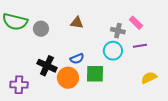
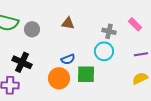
pink rectangle: (136, 23) -> (135, 24), moved
purple line: (140, 46) -> (141, 54), moved
black cross: (47, 66) -> (22, 62), moved

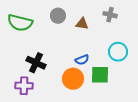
gray circle: (32, 29) -> (58, 16), moved
gray cross: (109, 31) -> (110, 15), moved

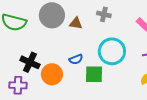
gray circle: (58, 16) -> (52, 15), size x1.6
cyan circle: (118, 52) -> (112, 51), size x1.4
orange circle: (73, 79) -> (52, 74), moved

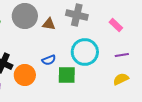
gray cross: (104, 14) -> (77, 15), size x1.5

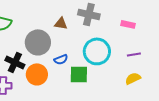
gray circle: (25, 16) -> (38, 42), moved
pink rectangle: (116, 25) -> (128, 24), turned -32

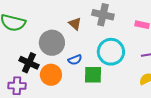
brown triangle: (61, 23) -> (75, 24), turned 32

